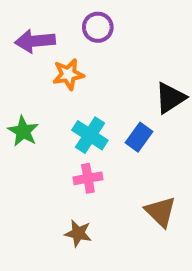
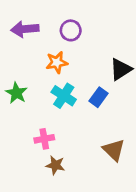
purple circle: (98, 27) -> (71, 30), moved
orange star: (68, 74) -> (57, 62), moved
pink cross: (88, 178) -> (44, 139), moved

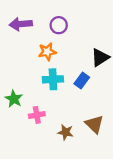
green star: (16, 93) -> (14, 99), moved
cyan cross: (64, 96) -> (53, 79), turned -36
brown star: (55, 165) -> (66, 132), moved

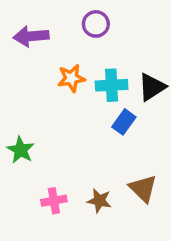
purple circle: (59, 25) -> (96, 24), moved
cyan cross: (53, 79) -> (112, 85), moved
pink cross: (37, 115) -> (54, 201), moved

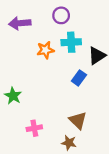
cyan cross: (112, 85) -> (71, 42), moved
brown triangle: (143, 188) -> (78, 120), moved
brown star: (99, 201) -> (69, 143), moved

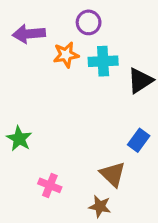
orange star: (45, 50) -> (66, 55), moved
blue rectangle: (79, 78) -> (139, 140), moved
pink cross: (34, 128) -> (50, 185), turned 32

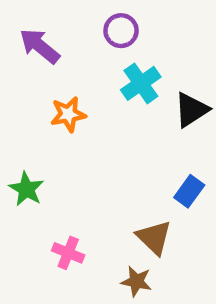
purple arrow: (29, 34) -> (40, 46), turned 44
orange star: (66, 55) -> (68, 114), moved
cyan cross: (103, 61) -> (141, 83), turned -32

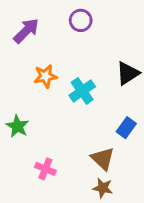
purple arrow: (40, 46) -> (26, 31), turned 96
cyan cross: (141, 83) -> (82, 91), moved
brown star: (136, 281) -> (103, 188), moved

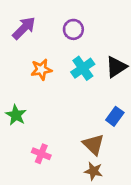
purple circle: (81, 20) -> (73, 29), moved
cyan cross: (82, 91) -> (83, 68), moved

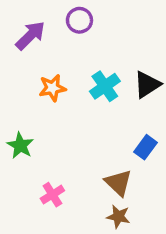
purple circle: (73, 29) -> (79, 20), moved
pink cross: (41, 154) -> (52, 195), turned 36

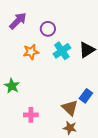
purple circle: (79, 20) -> (48, 29), moved
blue rectangle: (145, 147) -> (86, 96), moved
pink cross: (52, 195) -> (31, 115), turned 32

